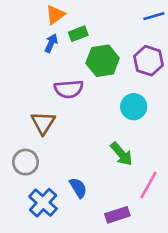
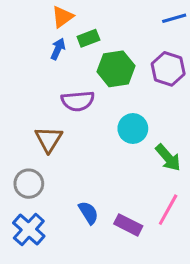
cyan circle: (134, 107) -> (133, 129), moved
green arrow: (121, 154) -> (168, 158), moved
blue cross: (43, 203) -> (29, 230), moved
purple rectangle: (117, 215) -> (128, 225), moved, turned 45

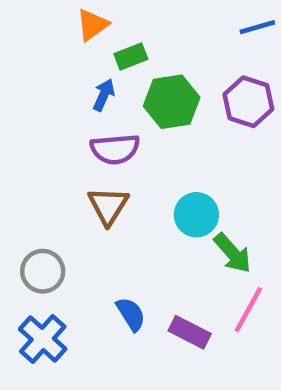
blue arrow: (58, 49) -> (104, 95), moved
cyan circle: (133, 129) -> (196, 215), moved
brown triangle: (49, 139) -> (108, 206), moved
green arrow: (168, 158) -> (233, 253), moved

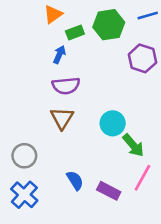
green hexagon: (172, 102) -> (109, 25), moved

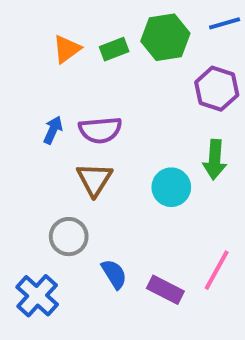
orange triangle: (53, 14) -> (67, 49), moved
blue arrow: (59, 55) -> (53, 130), moved
green arrow: (133, 145) -> (215, 160), moved, turned 45
gray circle: (24, 156) -> (69, 237), moved

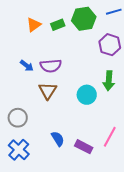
blue arrow: (53, 130) -> (27, 66), turned 104
gray circle: (69, 237) -> (18, 118), moved

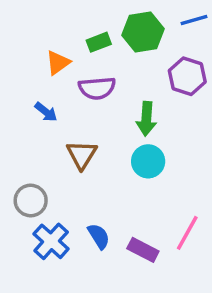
orange triangle: (34, 25) -> (58, 63), moved
purple semicircle: (51, 66) -> (97, 88), moved
green arrow: (109, 81) -> (146, 119), moved
blue cross: (19, 150) -> (51, 241), moved

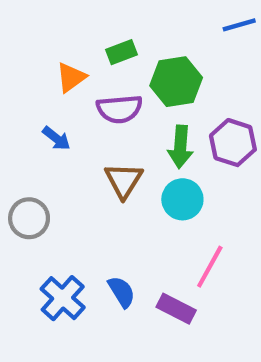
green hexagon: (143, 32) -> (176, 82), moved
purple hexagon: (187, 76) -> (233, 143), moved
brown triangle: (82, 155) -> (124, 180), moved
gray circle: (31, 200) -> (29, 218), moved
pink line: (187, 233) -> (210, 267), moved

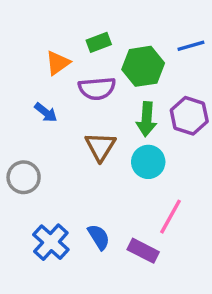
blue line: (239, 25) -> (191, 46), moved

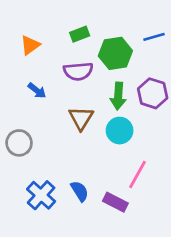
orange triangle: (58, 63) -> (30, 45), moved

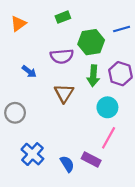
green rectangle: (80, 34) -> (63, 17), moved
orange triangle: (30, 45) -> (18, 24), moved
cyan circle: (120, 131) -> (107, 107), moved
blue semicircle: (80, 191) -> (67, 164), moved

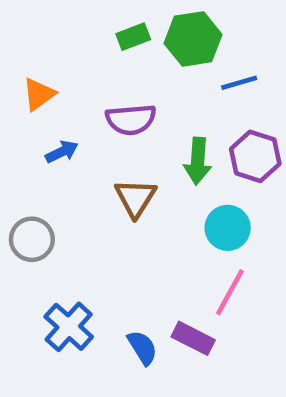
orange triangle: (18, 24) -> (39, 94), moved
blue line: (122, 29) -> (239, 83), moved
green hexagon: (91, 42) -> (193, 39), moved
blue arrow: (29, 71) -> (62, 152), turned -64

